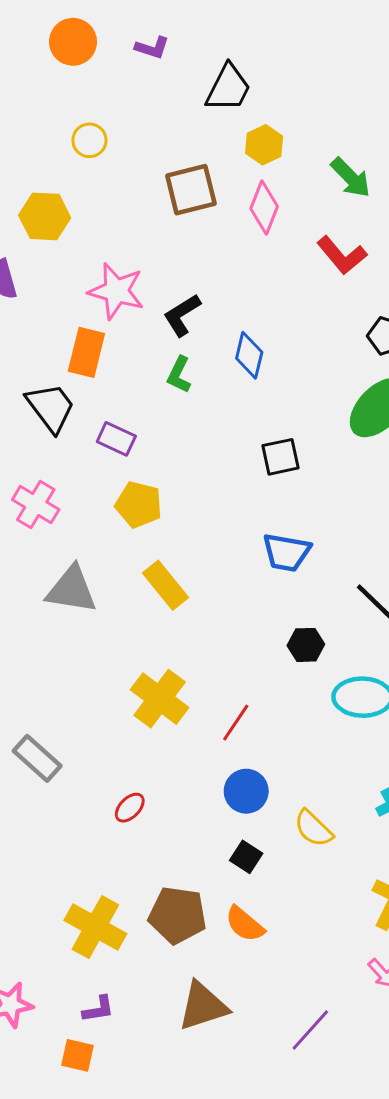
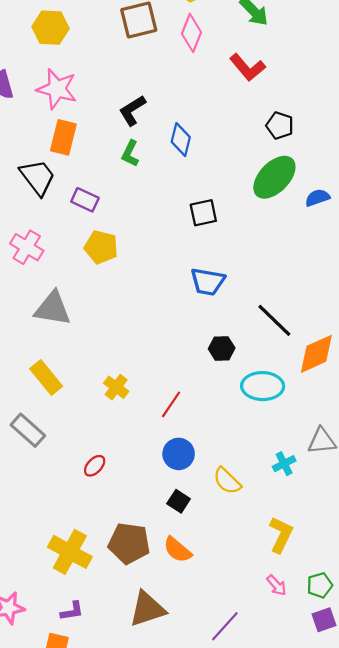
yellow hexagon: (45, 216) -> (50, 28), moved
pink star: (116, 291) -> (57, 89), moved
yellow rectangle: (166, 585) -> (46, 377), moved
yellow cross: (160, 699) -> (116, 387), size x0.6

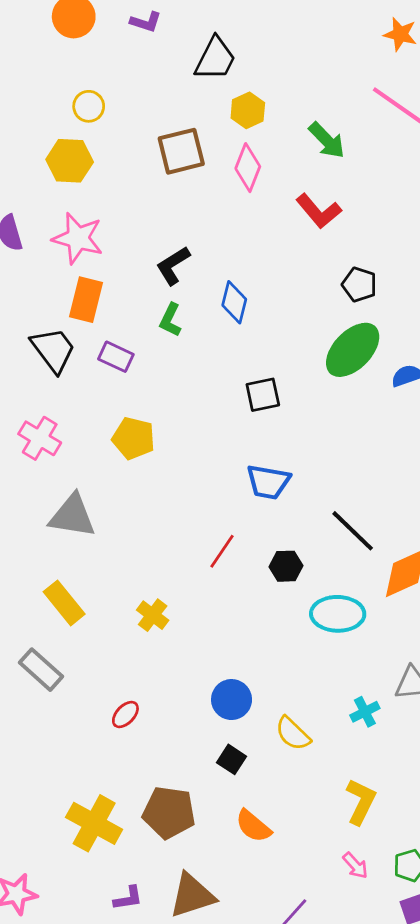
purple rectangle: (85, 200) -> (116, 357), moved
red line: (171, 404) -> (222, 551), moved
orange semicircle: (178, 550) -> (253, 826), moved
purple L-shape: (72, 611) -> (128, 898), moved

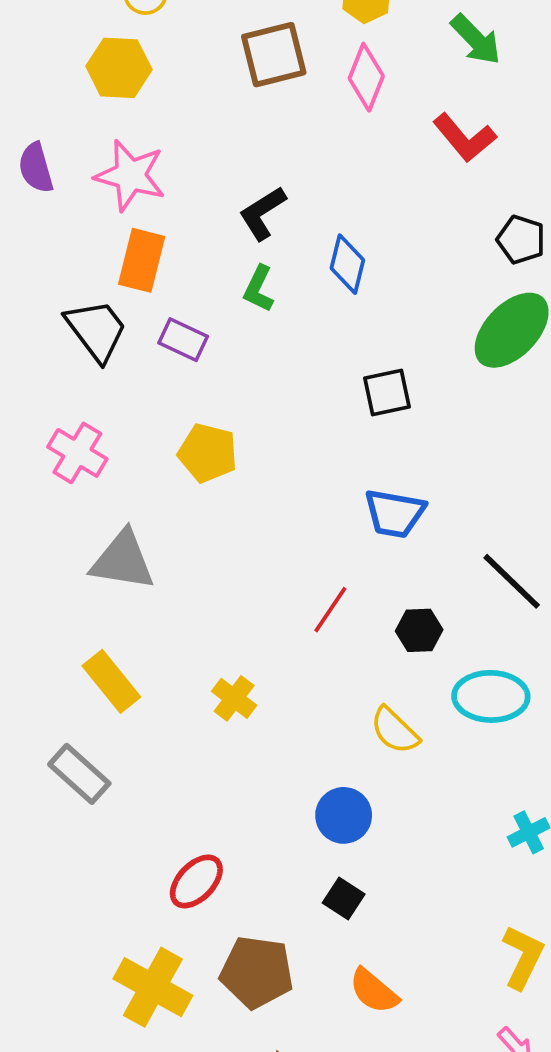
red ellipse: (125, 715) -> (196, 881), moved, size x1.4
yellow semicircle: (293, 734) -> (395, 730), moved

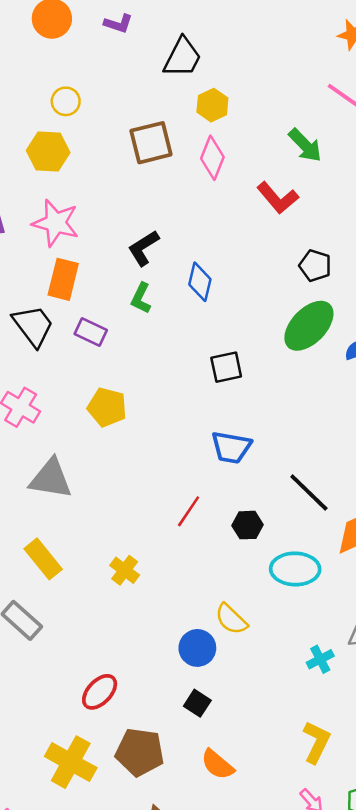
green arrow: (476, 39) -> (305, 145), moved
yellow semicircle: (395, 730) -> (231, 619), moved

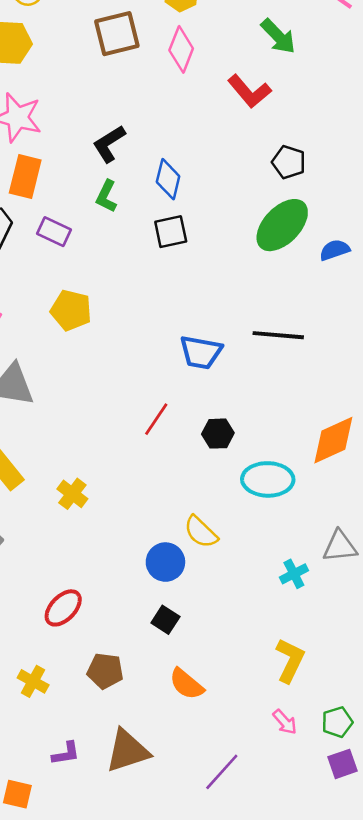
black square: (226, 367) -> (171, 232), moved
black line: (309, 493) -> (278, 335), moved, turned -39
yellow cross: (125, 570) -> (72, 494), moved
brown pentagon: (140, 752) -> (105, 671), size x0.7
yellow cross: (71, 762) -> (33, 681), size x0.6

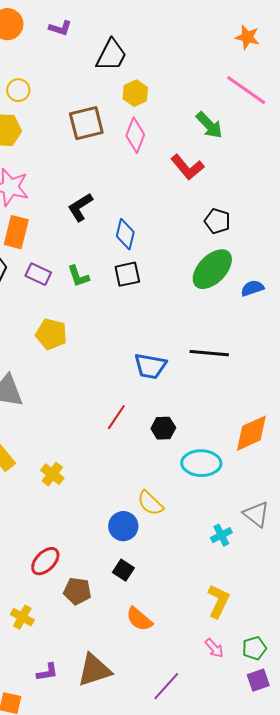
green L-shape: (106, 196) -> (78, 276), moved, turned -45
gray triangle: (340, 546) -> (256, 514), turned 44
brown pentagon: (105, 671) -> (77, 591), moved

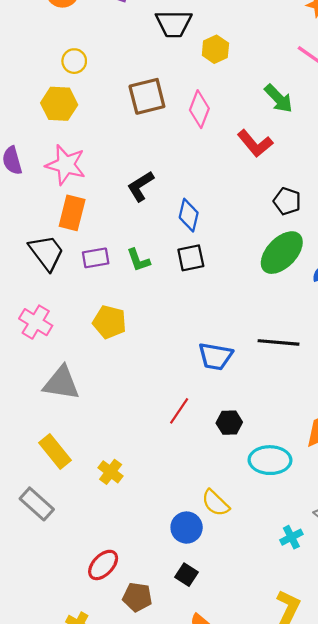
black trapezoid: (111, 55) -> (174, 24), turned 63
yellow hexagon: (135, 93) -> (215, 49), moved
purple rectangle: (38, 274) -> (96, 258), turned -35

